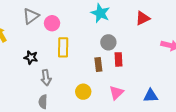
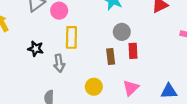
gray arrow: (46, 78) -> (59, 63), moved

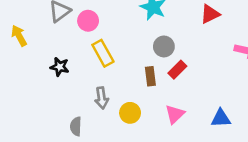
yellow rectangle: (71, 37) -> (103, 53), turned -30
red rectangle: (133, 51) -> (177, 70), turned 48
gray arrow: (59, 63) -> (102, 98), moved

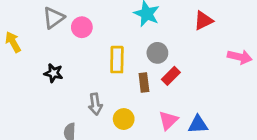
yellow rectangle: (103, 53) -> (117, 60), moved, turned 30
blue triangle: (221, 118) -> (198, 124), moved

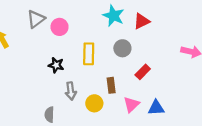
red triangle: (203, 20) -> (142, 21), moved
black star: (53, 73) -> (56, 65), moved
red rectangle: (171, 76) -> (143, 72), moved
brown rectangle: (144, 83) -> (111, 85), moved

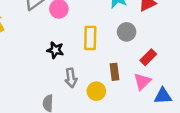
pink triangle: (131, 104) -> (142, 81), moved

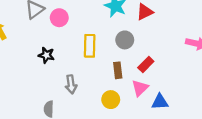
black star: (55, 50) -> (46, 55), moved
brown rectangle: (114, 72) -> (118, 70), moved
yellow circle: (96, 91) -> (111, 100), moved

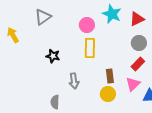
pink circle: (59, 18) -> (87, 25), moved
gray circle: (125, 40) -> (139, 43), moved
brown rectangle: (118, 70) -> (110, 76), moved

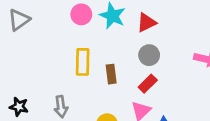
pink circle: (87, 25) -> (81, 14), moved
black star: (53, 56) -> (19, 107), moved
brown rectangle: (110, 76) -> (111, 74), moved

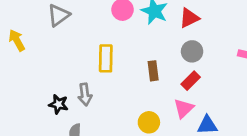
yellow rectangle: (83, 62) -> (106, 58), moved
gray arrow: (61, 107) -> (85, 94), moved

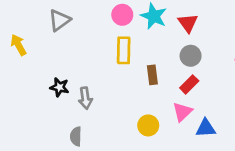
red triangle: (189, 18) -> (188, 23), turned -40
yellow rectangle: (106, 58) -> (124, 50), moved
black star: (59, 104) -> (59, 87), moved

